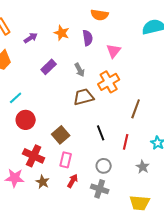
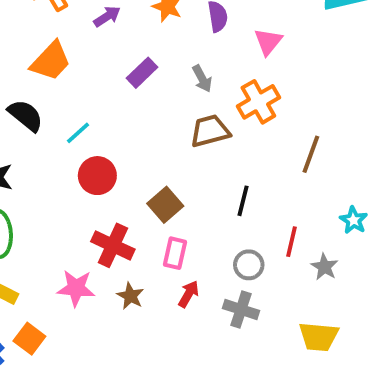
black line: (101, 133) -> (243, 201), turned 35
red line: (126, 142) -> (291, 242), moved

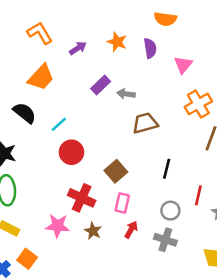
gray arrow: (202, 79) -> (126, 94), moved, turned 126
orange cross: (258, 102) -> (198, 104), moved

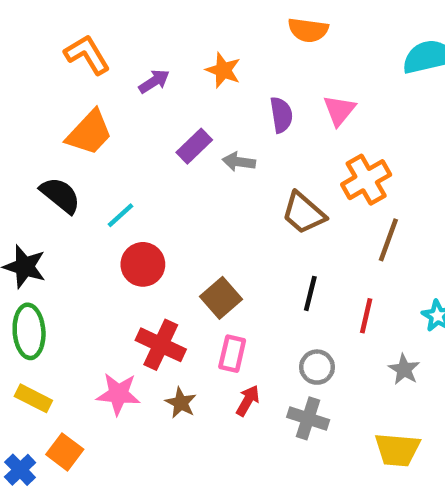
purple semicircle: (150, 48) -> (281, 115), moved
brown trapezoid: (145, 123) -> (304, 213), moved, turned -124
red line: (198, 195) -> (366, 316), moved

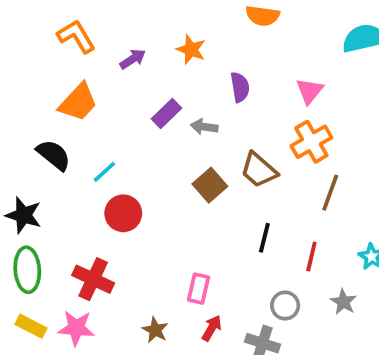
pink triangle: (339, 110) -> (310, 91), moved
brown square: (221, 298) -> (210, 185), moved
red cross: (161, 345) -> (93, 279), moved
gray circle: (317, 367) -> (285, 306), moved
pink star: (118, 394) -> (76, 328), moved

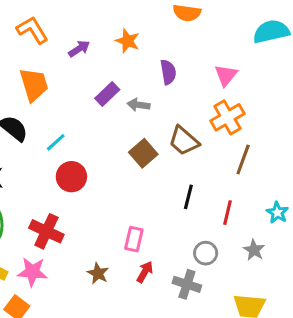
orange trapezoid: (78, 102) -> (34, 85), turned -60

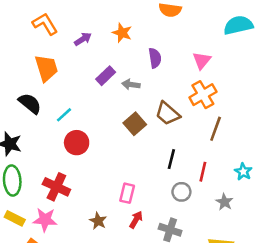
gray circle: (206, 253) -> (181, 192), moved

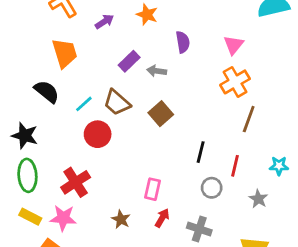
brown trapezoid: (168, 114) -> (117, 103), moved
cyan star: (243, 172) -> (279, 166), turned -30
red cross: (56, 187) -> (76, 182), turned 32

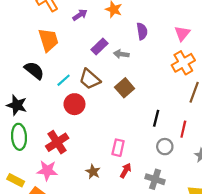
yellow rectangle: (30, 217) -> (16, 180), moved

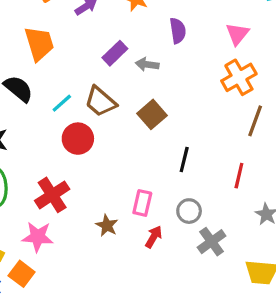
black line: (156, 118) -> (184, 159), moved
gray circle: (165, 147) -> (189, 211), moved
brown star: (93, 172) -> (107, 226), moved
gray cross: (155, 179) -> (212, 242), moved, turned 36

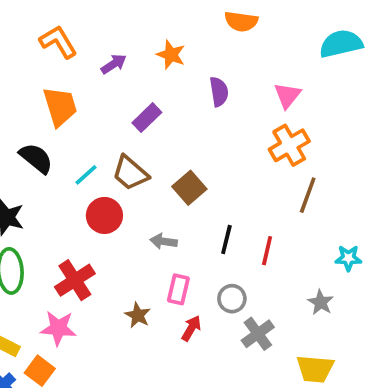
gray arrow: (147, 64) -> (164, 241), moved
red line: (239, 176) -> (267, 251), moved

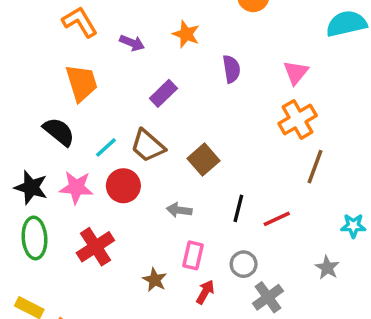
purple arrow: (114, 64) -> (132, 43), turned 55
red line: (267, 251) -> (277, 219), turned 52
pink star: (58, 328) -> (76, 187), moved

